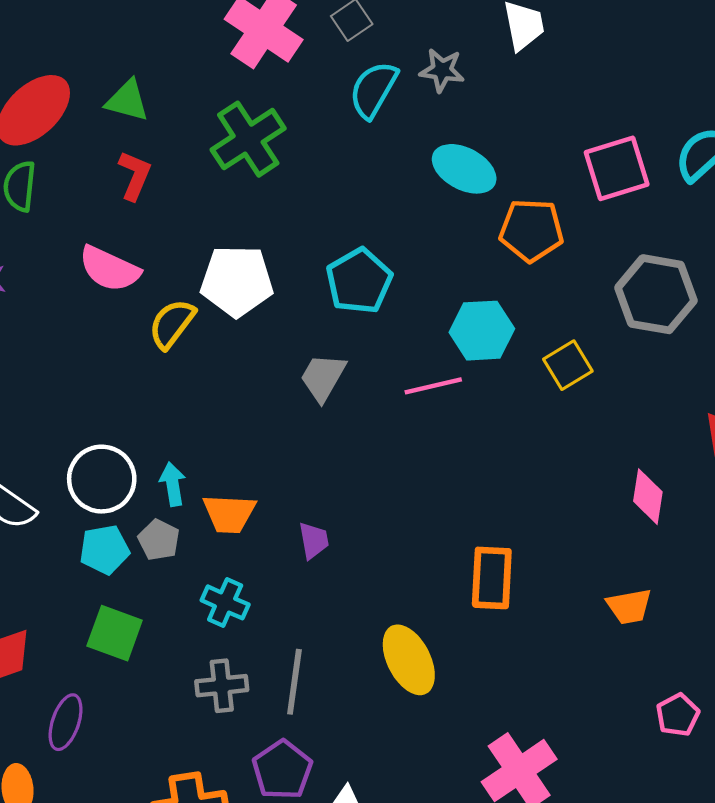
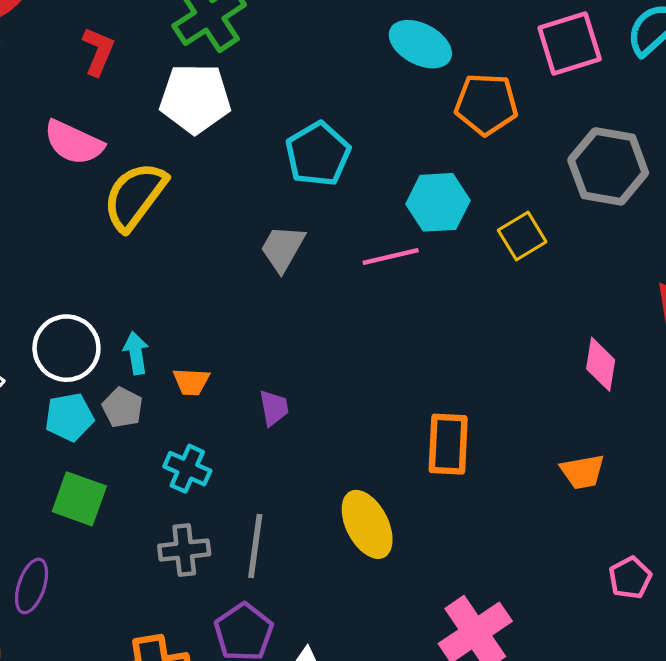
white pentagon: (237, 281) -> (195, 98), moved
yellow semicircle: (172, 324) -> (135, 196), size x1.4
orange trapezoid: (229, 514) -> (191, 382), size x0.7

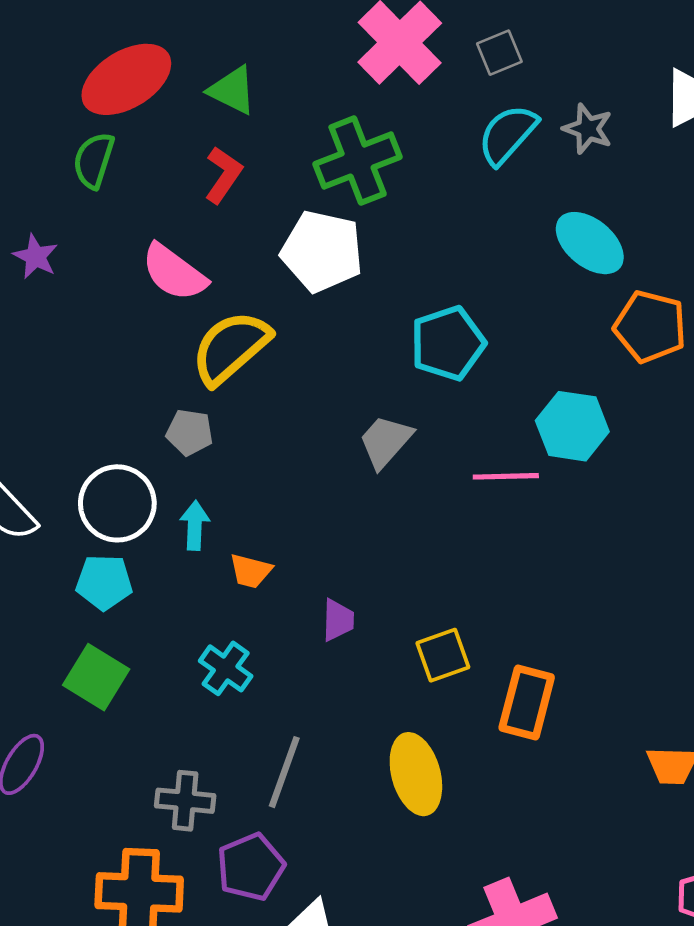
yellow square: (522, 236) -> (443, 655), moved
gray pentagon: (122, 408) -> (190, 432), moved, turned -30
gray cross: (184, 550) -> (185, 801), moved

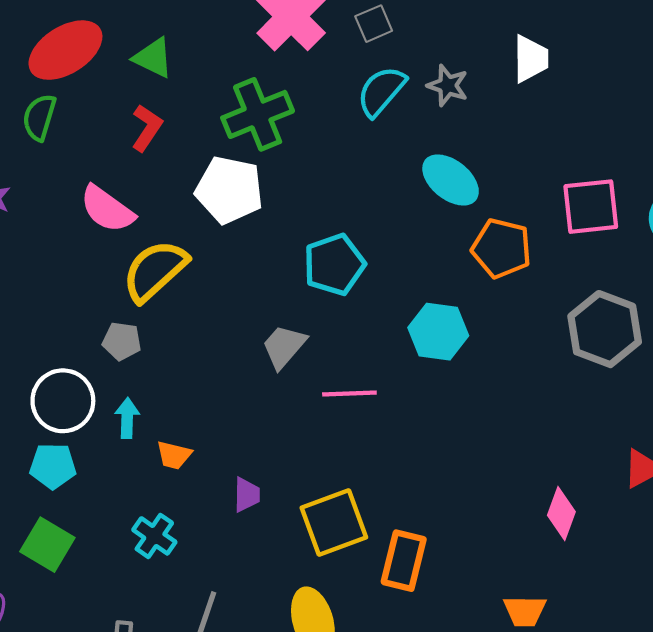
pink line: (506, 476) -> (349, 394), moved
yellow square: (443, 655) -> (334, 522), size x1.5

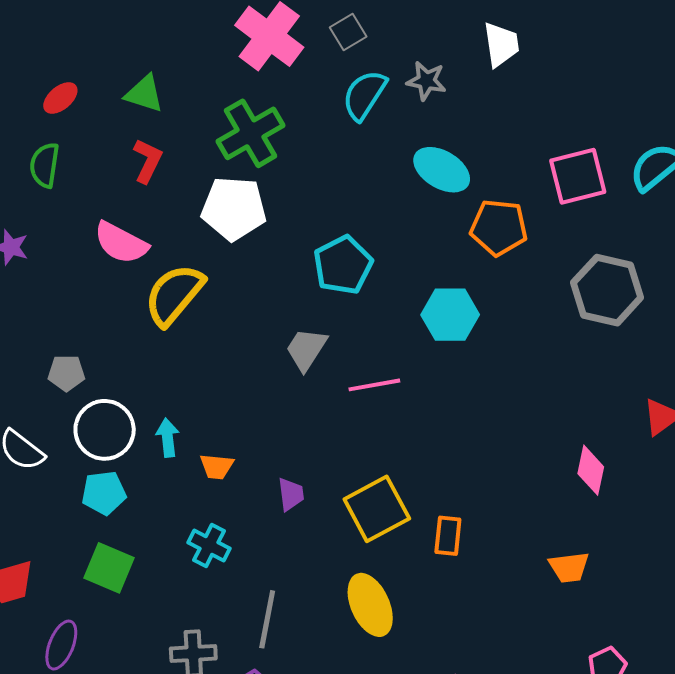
red ellipse: (65, 50) -> (60, 98), size x0.5
gray pentagon: (122, 341) -> (66, 373), moved
orange rectangle: (404, 561) -> (448, 536), size x0.7

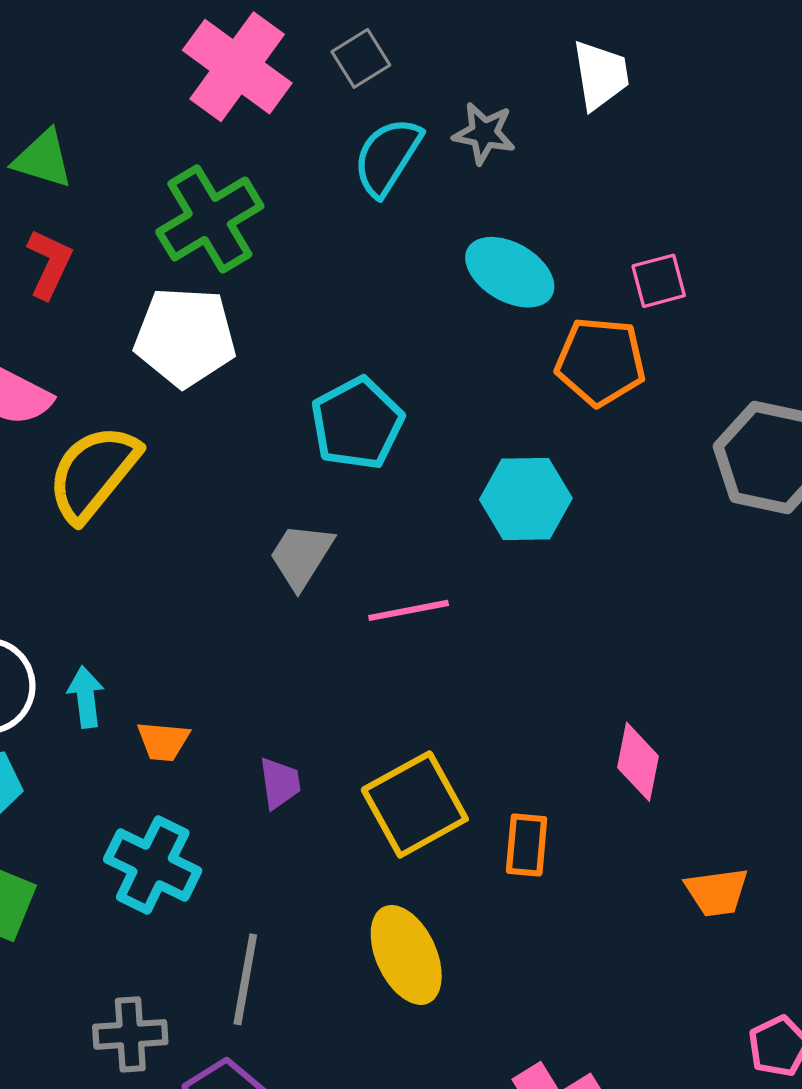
pink square: (578, 176) -> (659, 281), moved, size x0.6
pink diamond: (591, 470) -> (638, 762), moved
cyan cross: (209, 545) -> (153, 865), size x1.4

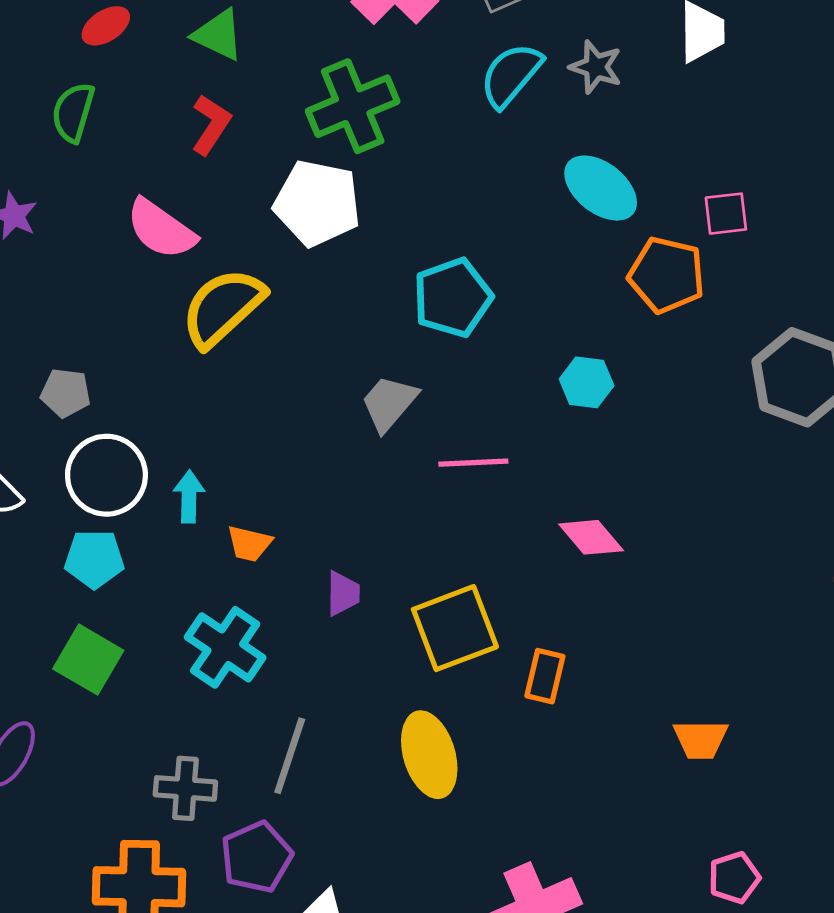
cyan hexagon: (526, 499) -> (587, 382), size x0.7
pink diamond: (638, 762) -> (591, 537), moved, turned -60

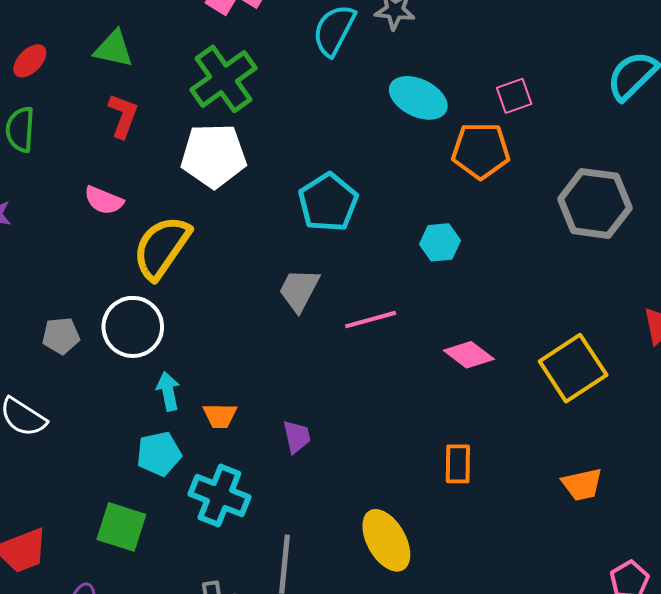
pink semicircle: (161, 229) -> (104, 200), size x0.7
white circle: (106, 475) -> (133, 327), moved
cyan pentagon: (94, 559) -> (159, 454), moved
yellow square: (455, 628) -> (573, 368), moved

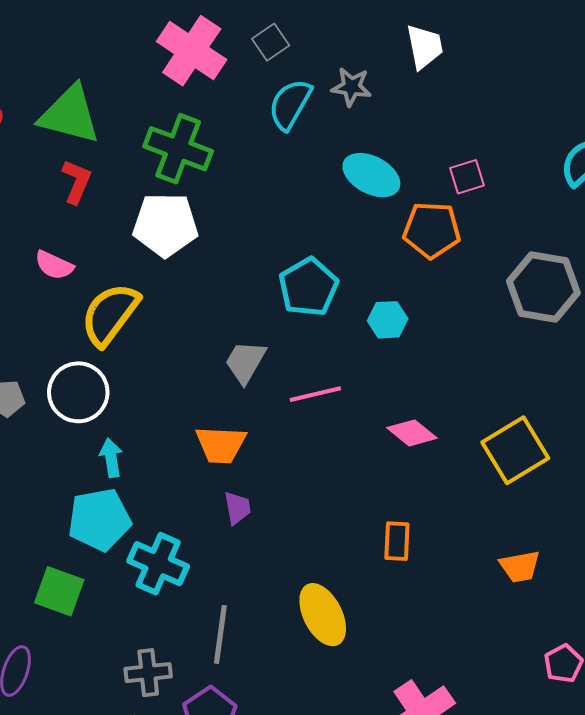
green triangle: (114, 49) -> (70, 115), size x1.6
green cross: (224, 79) -> (178, 149), turned -36
cyan pentagon: (328, 202) -> (308, 287), moved
orange trapezoid: (220, 416) -> (221, 445), moved, size x1.5
cyan pentagon: (159, 454) -> (99, 520), size x1.4

